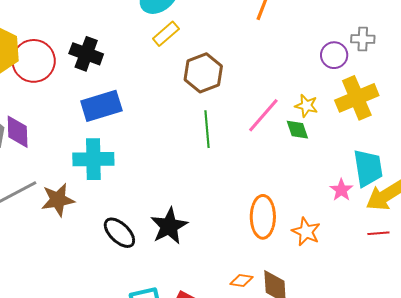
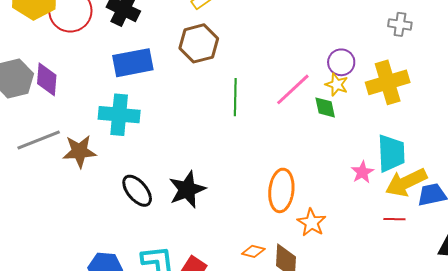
purple circle: (334, 55) -> (341, 62), moved
brown hexagon: (203, 73) -> (199, 43), moved
orange star: (306, 232) -> (312, 223), moved

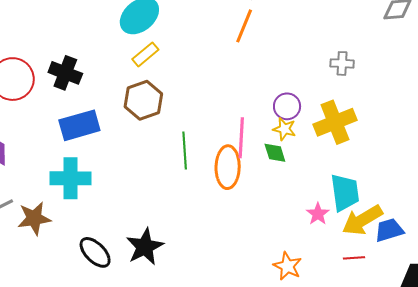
pink line: (293, 89) -> (241, 138), turned -39
orange ellipse: (281, 190) -> (228, 167), moved
orange star: (312, 223) -> (287, 266), moved

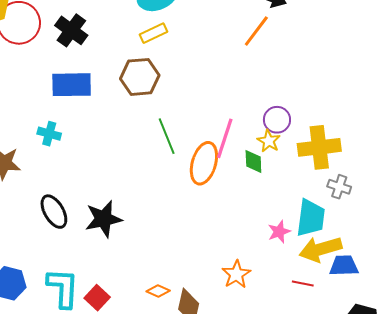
gray cross: (342, 63) -> (339, 187), moved
green line: (185, 151) -> (167, 136), turned -33
cyan cross: (70, 178) -> (49, 134), size x0.6

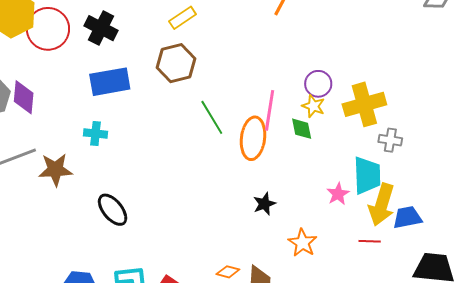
black star: (103, 219) -> (264, 204), moved, size x0.6
yellow arrow: (320, 249) -> (382, 205), turned -48

